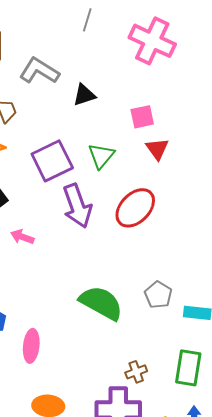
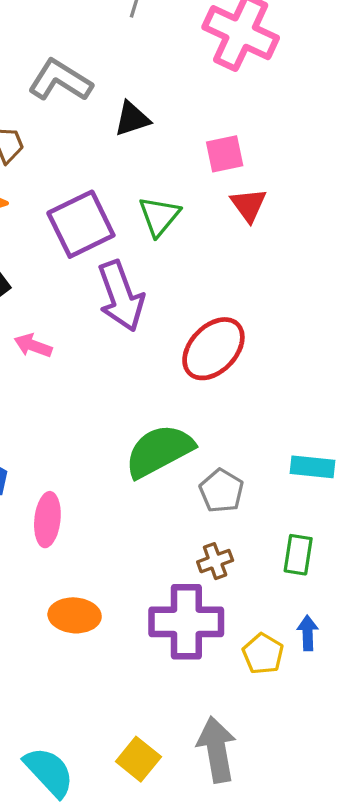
red ellipse: (135, 208) -> (213, 349), moved
gray pentagon: (158, 295) -> (221, 491), moved
green semicircle: (101, 303) -> (159, 451), turned -57
green rectangle: (188, 368) -> (298, 555), size x0.7

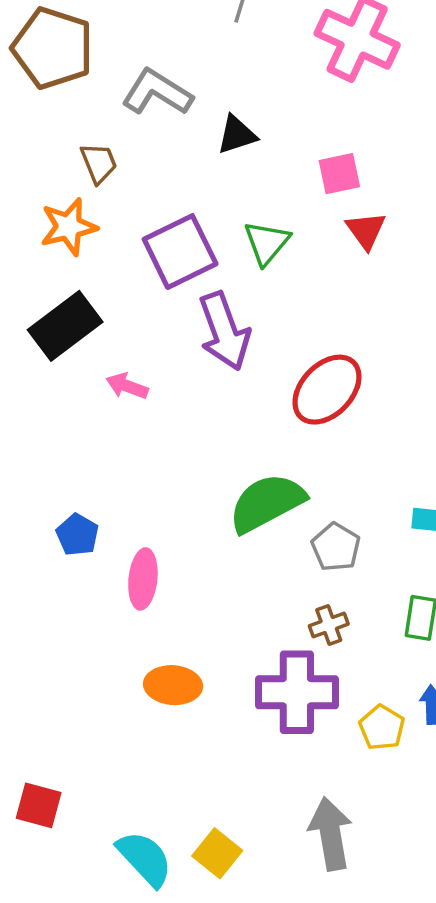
yellow square: (138, 759) -> (217, 853), moved

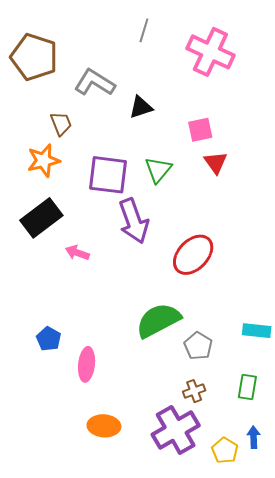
purple square: (180, 252) -> (108, 175), turned 33
purple cross: (297, 692) -> (176, 430), turned -30

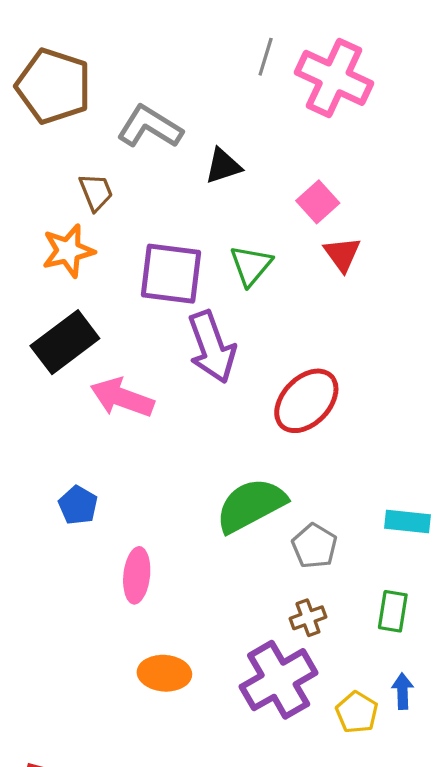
gray line: (144, 30) -> (266, 57), moved
pink square: (200, 130) -> (318, 202), turned -30
pink arrow: (77, 253) -> (122, 398), size x1.6
blue pentagon: (49, 339) -> (78, 505), moved

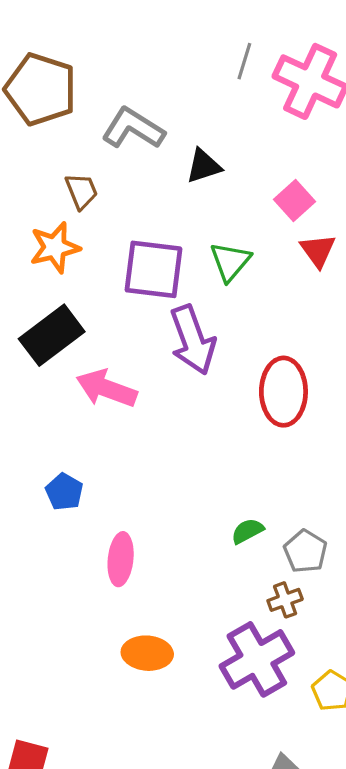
red ellipse: (306, 401) -> (283, 392), turned -44
green semicircle: (251, 505) -> (247, 531), moved, size x0.5
gray pentagon: (314, 546) -> (305, 551), moved

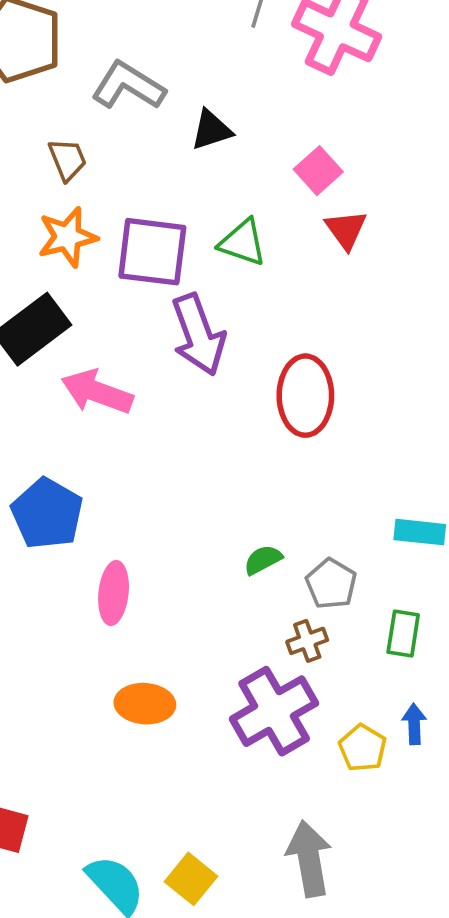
orange star: (55, 247) -> (67, 237), moved
green triangle: (230, 262) -> (243, 242), turned -51
blue pentagon: (64, 492) -> (47, 514), size x1.6

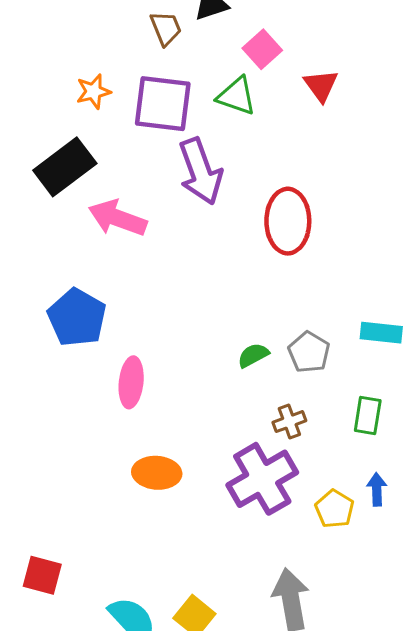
brown trapezoid: (67, 159) -> (166, 28), moved
pink square: (318, 171) -> (262, 49), moved
orange star: (67, 237) -> (93, 91), size x0.7
gray pentagon: (331, 584) -> (309, 352), moved

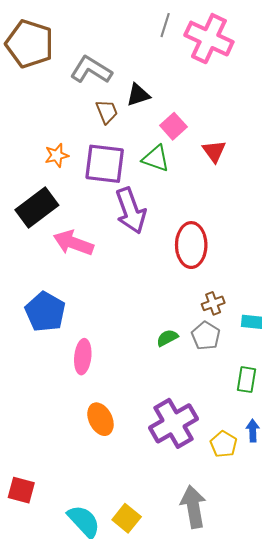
brown cross: (289, 422) -> (213, 303), moved
orange ellipse: (157, 473) -> (100, 419), turned 60

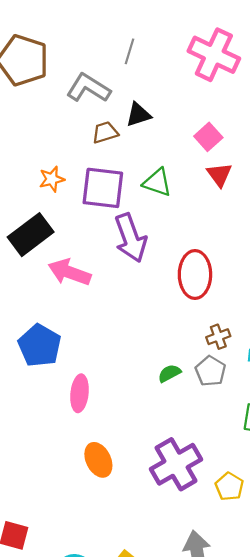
gray line: (165, 25) -> (129, 51), moved
brown trapezoid: (107, 112) -> (105, 132), turned -85
pink square: (173, 126) -> (208, 137), moved

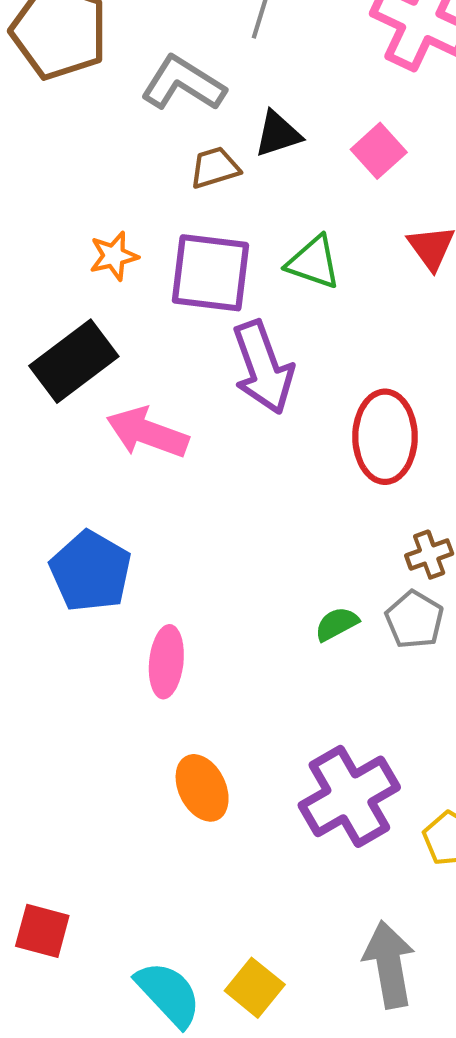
pink square: (208, 137) -> (379, 151), moved

